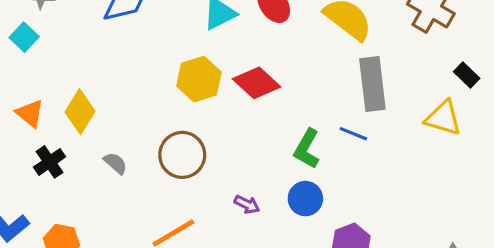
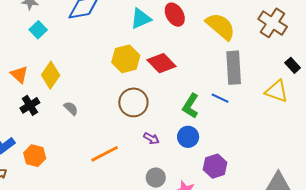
cyan square: (24, 37) -> (38, 30), moved
brown circle: (182, 155) -> (133, 102), moved

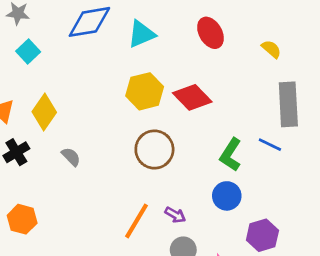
cyan triangle: (141, 19) -> (141, 34), moved
yellow semicircle: (221, 26) -> (271, 49), size x0.5
purple arrow: (151, 138) -> (175, 215), moved
orange line: (105, 154) -> (136, 221), moved, turned -32

